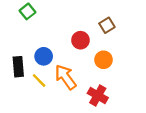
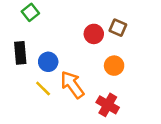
brown square: (107, 25) -> (118, 28), turned -35
red circle: (80, 40) -> (94, 34), moved
black rectangle: (18, 67) -> (20, 53), moved

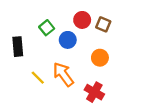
green square: (30, 12) -> (47, 28), moved
red circle: (94, 34) -> (82, 20), moved
blue circle: (48, 62) -> (68, 40), moved

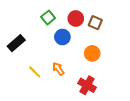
green square: (47, 28) -> (48, 17), moved
black rectangle: (18, 47) -> (16, 43), turned 54
orange arrow: (63, 74) -> (58, 69), size x0.6

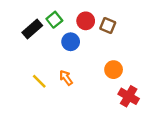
black rectangle: (16, 43) -> (32, 29), moved
orange circle: (92, 53) -> (114, 70), moved
red cross: (87, 85) -> (129, 96), moved

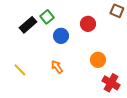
red circle: (86, 21) -> (88, 24), moved
brown square: (108, 25) -> (117, 11), moved
yellow line: (39, 81) -> (20, 70), moved

